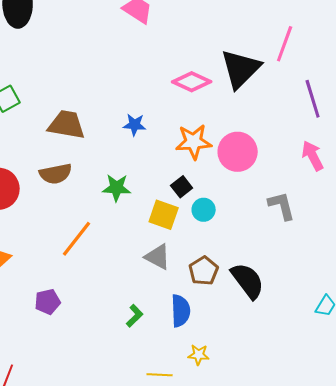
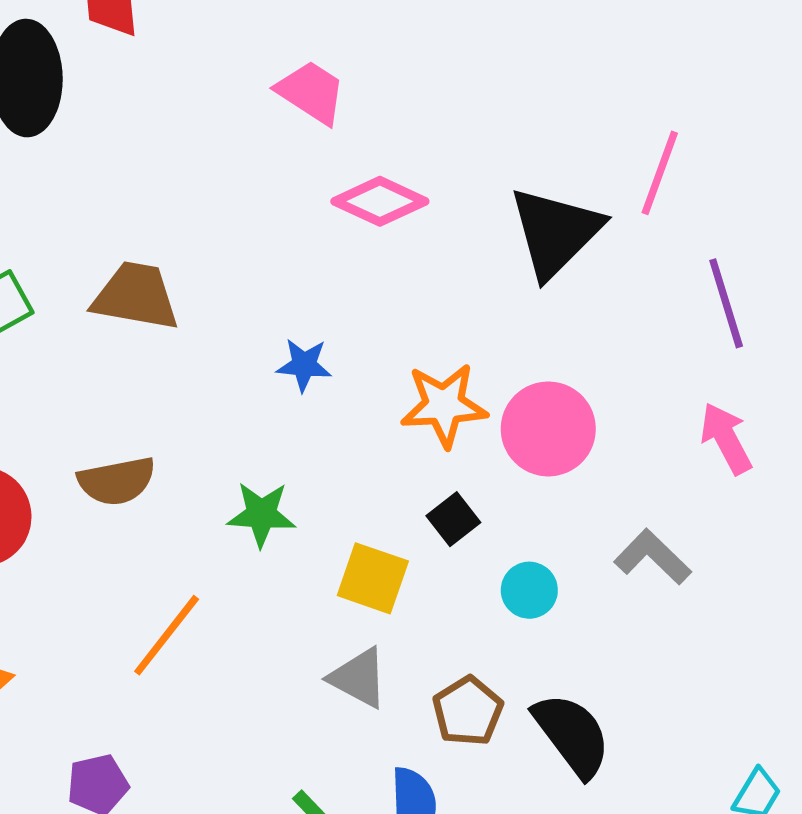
pink diamond: (192, 82) -> (380, 201), moved
brown trapezoid: (67, 125) -> (136, 296), moved
black square: (182, 187) -> (453, 519), moved
gray L-shape: (282, 206) -> (653, 557), turned -32
cyan circle: (204, 210) -> (529, 590), moved

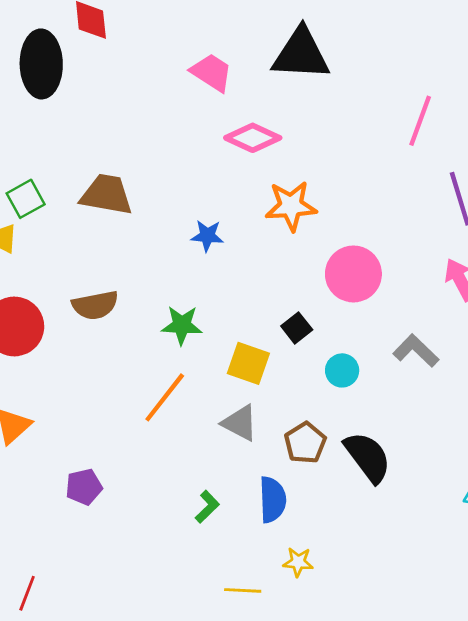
black triangle: (555, 232) -> (301, 54), moved, turned 48
orange star: (444, 405) -> (291, 206), moved
orange line: (167, 635) -> (165, 397), moved

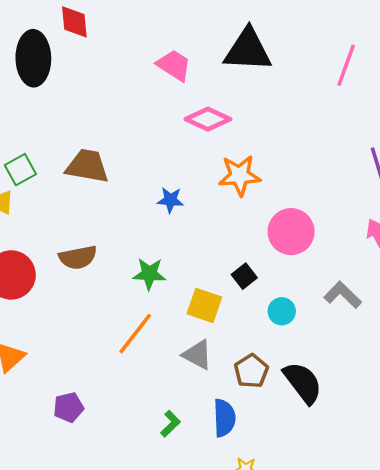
pink line: (420, 121) -> (346, 65), moved

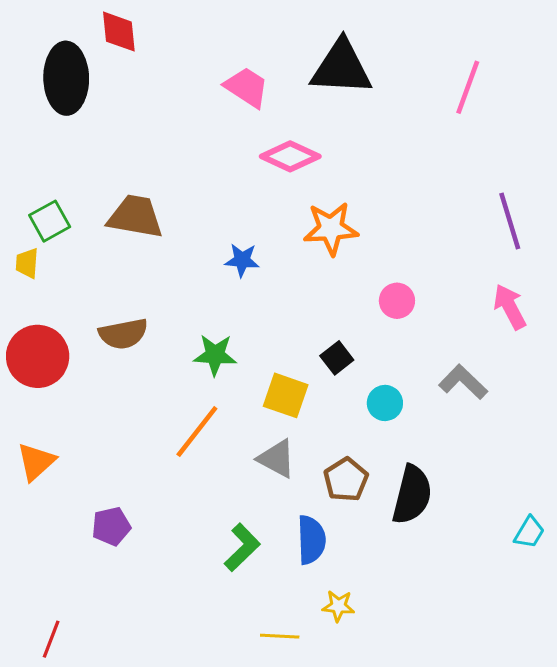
pink circle: (291, 232) -> (397, 301), size x0.6
black semicircle: (303, 383) -> (412, 495), turned 51
green L-shape: (170, 424) -> (242, 547), size x1.4

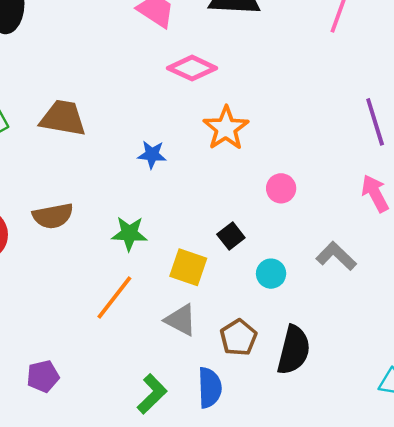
orange star: (331, 229) -> (226, 128), turned -30

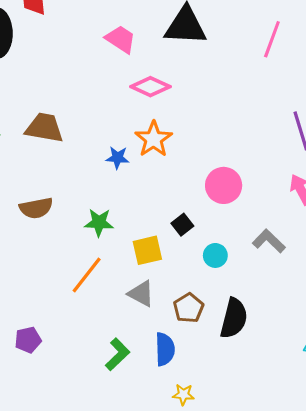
orange star: (226, 128) -> (154, 139), moved
pink circle: (281, 188) -> (224, 185), size x1.5
yellow square: (188, 267) -> (147, 250), turned -32

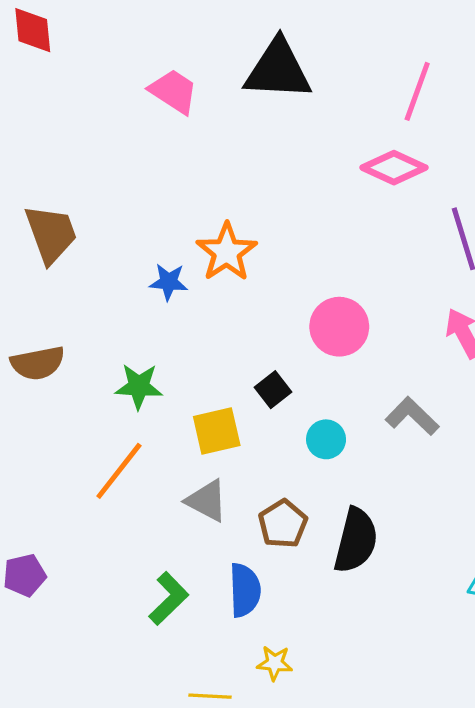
pink diamond: (150, 87) -> (394, 168), moved
brown trapezoid: (44, 128) -> (51, 234), turned 60

